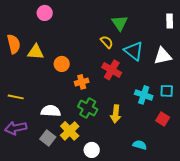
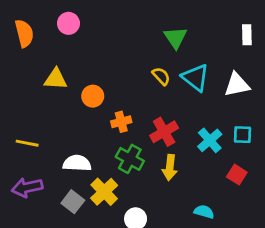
yellow semicircle: (107, 42) -> (161, 76), moved
orange semicircle: (14, 44) -> (24, 33), moved
red cross: (112, 70) -> (164, 132), moved, turned 30
cyan cross: (144, 95) -> (210, 140), turned 30

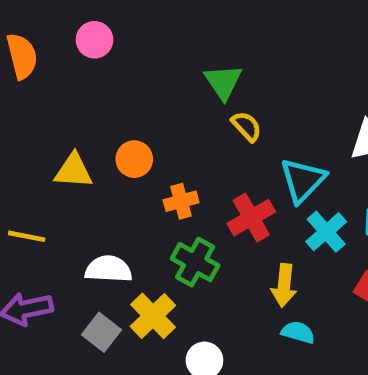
green triangle: (175, 38) -> (223, 82), moved
cyan triangle: (195, 78) -> (303, 180), moved, turned 36
yellow triangle: (56, 79) -> (73, 171), moved
yellow arrow: (170, 167) -> (284, 285), moved
cyan semicircle: (204, 212) -> (298, 332), moved

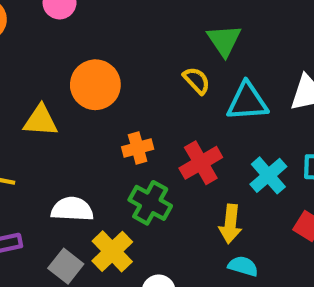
green triangle: (223, 82) -> (224, 40), moved
orange circle: (134, 159) -> (95, 85), moved, size x1.5
cyan triangle: (303, 180) -> (247, 102), moved, turned 42

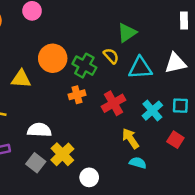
green triangle: (224, 40) -> (127, 33), turned 30
green cross: (150, 203) -> (84, 66), moved
yellow arrow: (230, 224) -> (130, 138), turned 140

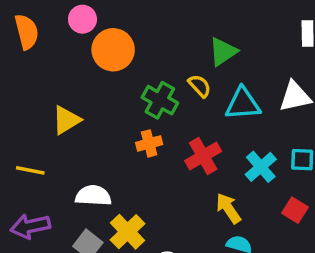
orange circle: (53, 58) -> (113, 50), moved
yellow triangle: (21, 79) -> (66, 120), turned -35

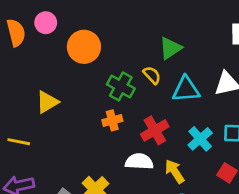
pink circle: (82, 19) -> (46, 23), moved
white semicircle: (93, 196) -> (139, 162), moved

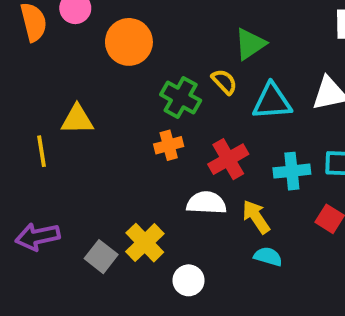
yellow triangle: (47, 102) -> (77, 119), turned 30
cyan cross: (200, 139) -> (292, 171), turned 35
yellow line: (19, 142) -> (41, 151), moved, turned 70

